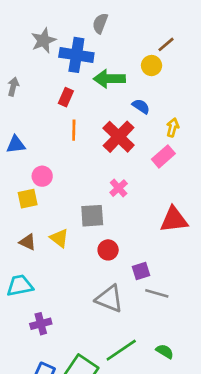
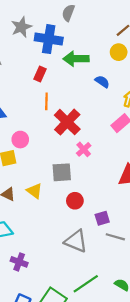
yellow circle: (152, 66) -> (119, 52), moved
red cross: (119, 137) -> (67, 122), moved
purple cross: (41, 324) -> (19, 262), turned 35

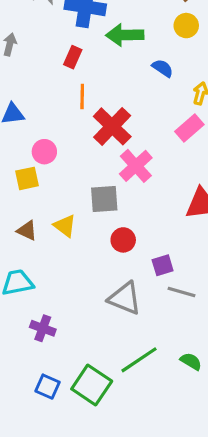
pink cross: (84, 149) -> (136, 166), size x1.5

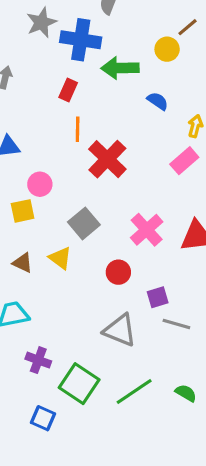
yellow circle: (186, 26) -> (167, 49), moved
pink cross: (136, 166) -> (147, 230), moved
gray square: (104, 199) -> (84, 223), moved, turned -36
green square: (92, 385) -> (79, 384), moved

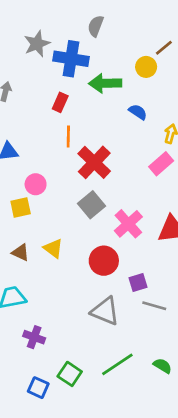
gray square: (84, 223) -> (92, 205), moved
red circle: (118, 272) -> (104, 261), size x1.4
green square: (79, 384) -> (70, 374), moved, size x0.7

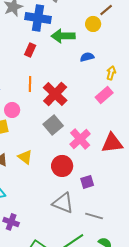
blue semicircle: (138, 112) -> (87, 57), turned -48
orange line: (68, 136) -> (30, 84), moved
gray line: (154, 306) -> (94, 216), moved

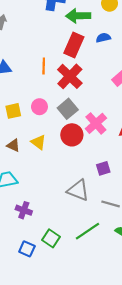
red rectangle: (30, 50) -> (74, 45), moved, size x1.6
pink circle: (12, 110) -> (39, 107), moved
red circle: (62, 166) -> (72, 135), moved

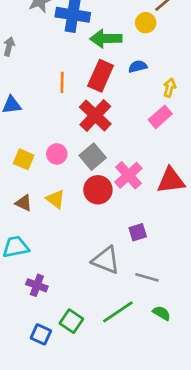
orange line: (44, 66) -> (62, 82), moved
yellow square: (13, 111) -> (24, 159), turned 35

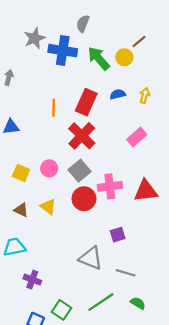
green arrow: (106, 39) -> (99, 58), moved, turned 50
yellow arrow: (170, 88) -> (145, 95), moved
pink cross: (128, 175) -> (110, 186), turned 35

